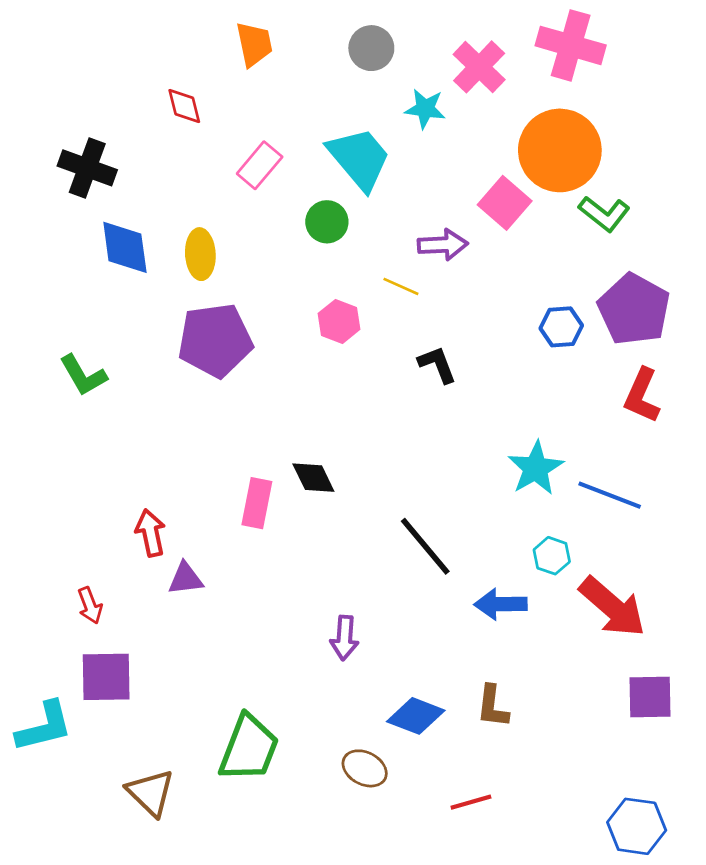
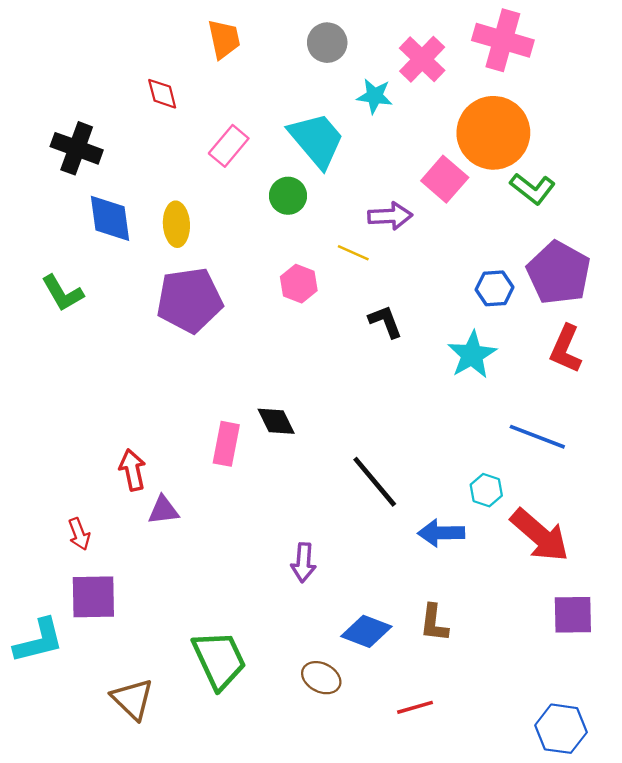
green L-shape: (83, 375) -> (62, 293), moved
cyan star: (536, 468) -> (472, 355), moved
green trapezoid: (249, 748) -> (219, 660), turned -46

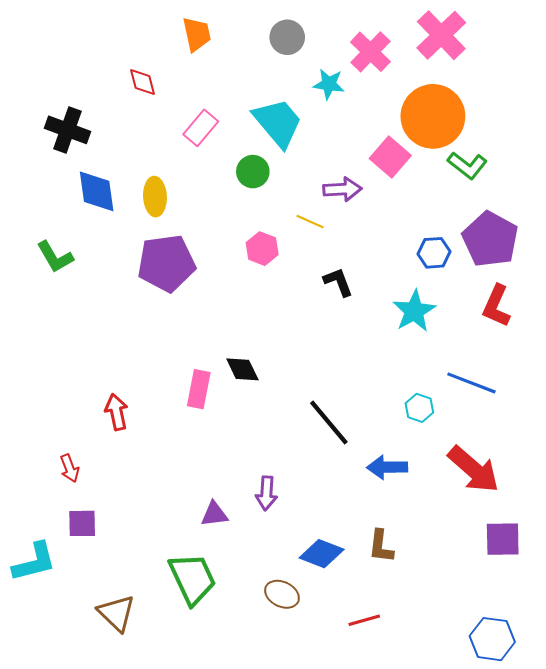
pink cross: (503, 40) -> (441, 35), turned 30
cyan hexagon: (486, 490) -> (419, 408), moved
purple triangle: (163, 510) -> (214, 514), moved
purple square: (93, 597) -> (82, 523), size x0.7

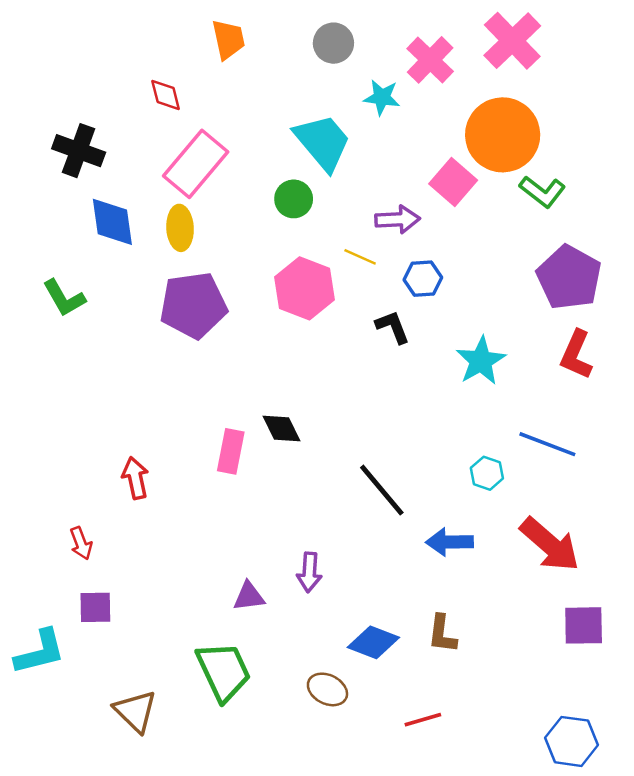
pink rectangle: (201, 128) -> (196, 164), moved, size x1.6
pink hexagon: (262, 249) -> (304, 288), size x1.6
blue hexagon: (434, 253) -> (423, 279), moved

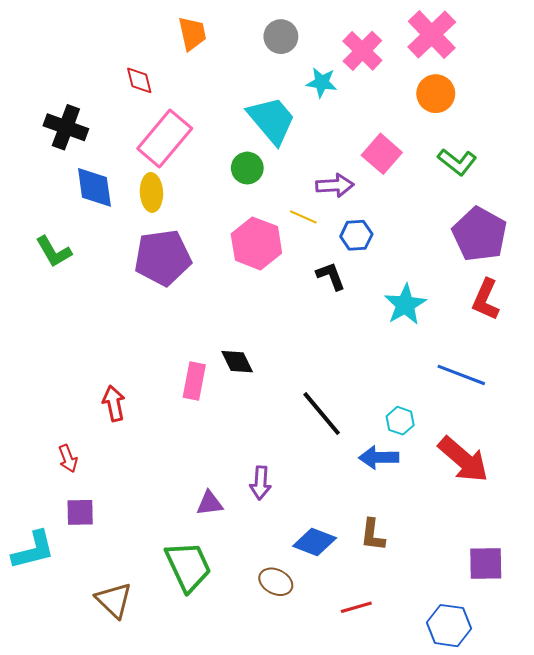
orange circle: (503, 135) -> (436, 94), moved, size x0.6
cyan hexagon: (487, 473) -> (400, 421), moved
purple square: (584, 625) -> (486, 563), moved
blue hexagon: (571, 741) -> (449, 626), moved

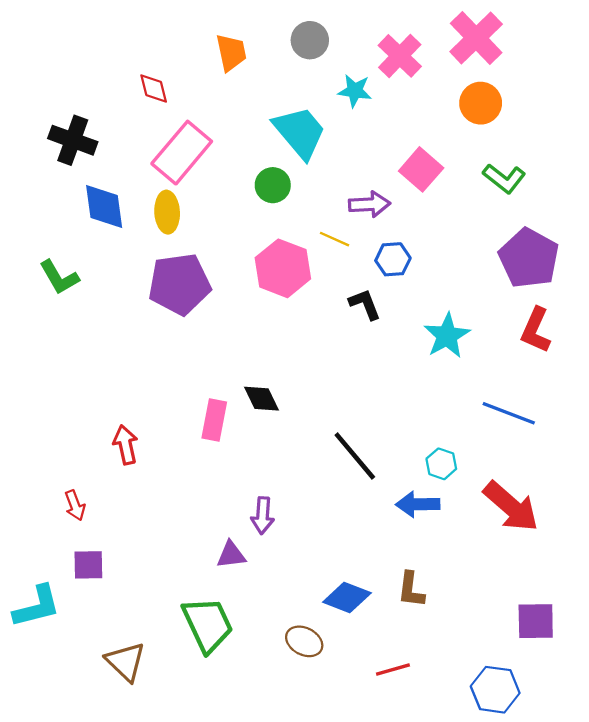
orange trapezoid: (192, 34) -> (231, 53), moved
purple arrow: (261, 483) -> (263, 516), moved

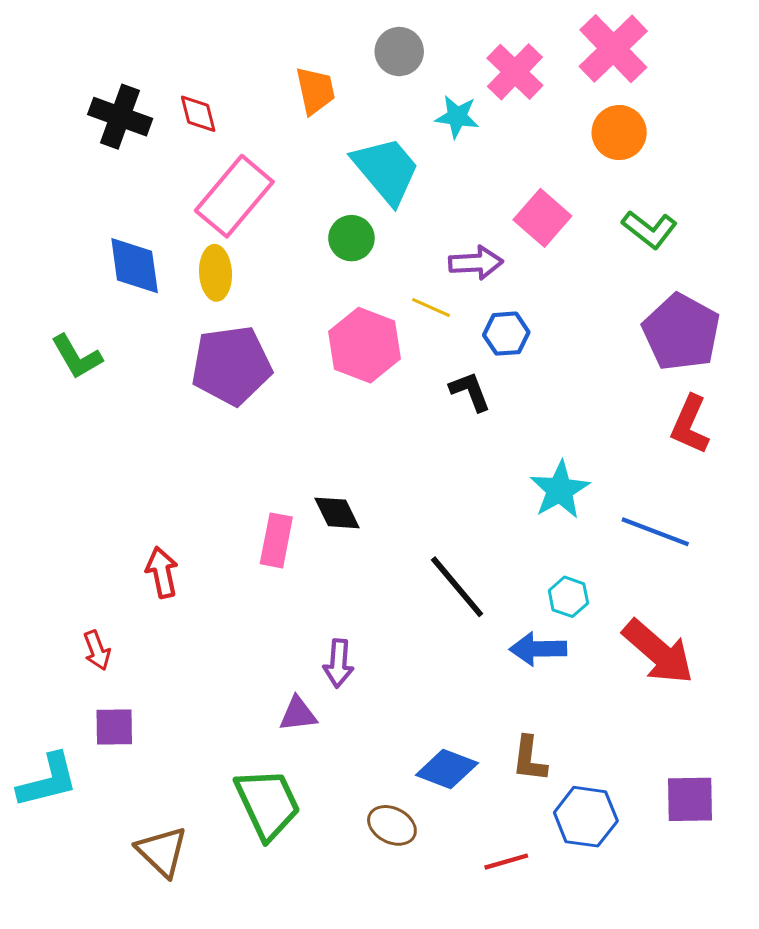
orange trapezoid: (231, 53) -> (315, 91), moved
black cross: (73, 140) -> (120, 117), moved
cyan star: (447, 336) -> (560, 490), moved
blue hexagon: (495, 690) -> (586, 817), moved

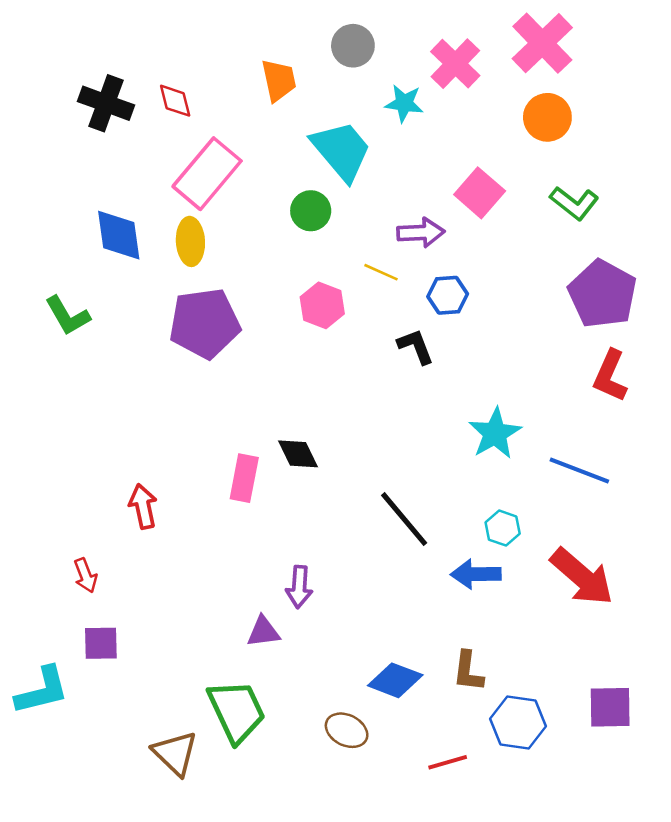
pink hexagon: (364, 345) -> (322, 305), size x0.7
brown triangle: (162, 851) -> (175, 753), moved

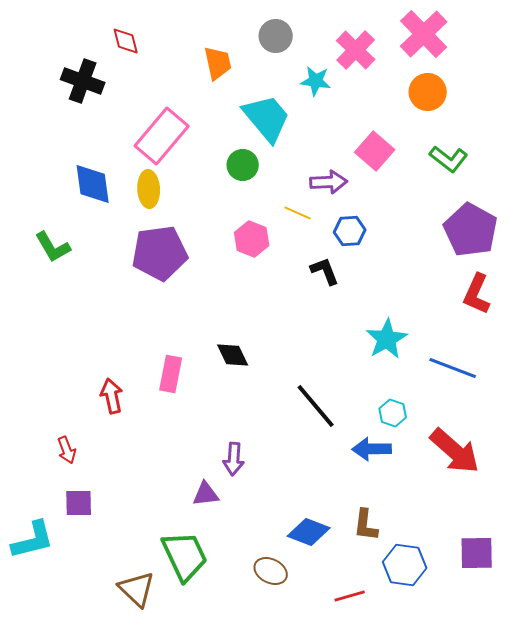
red diamond: (175, 101) -> (126, 41), moved
pink rectangle: (244, 478) -> (171, 374), moved

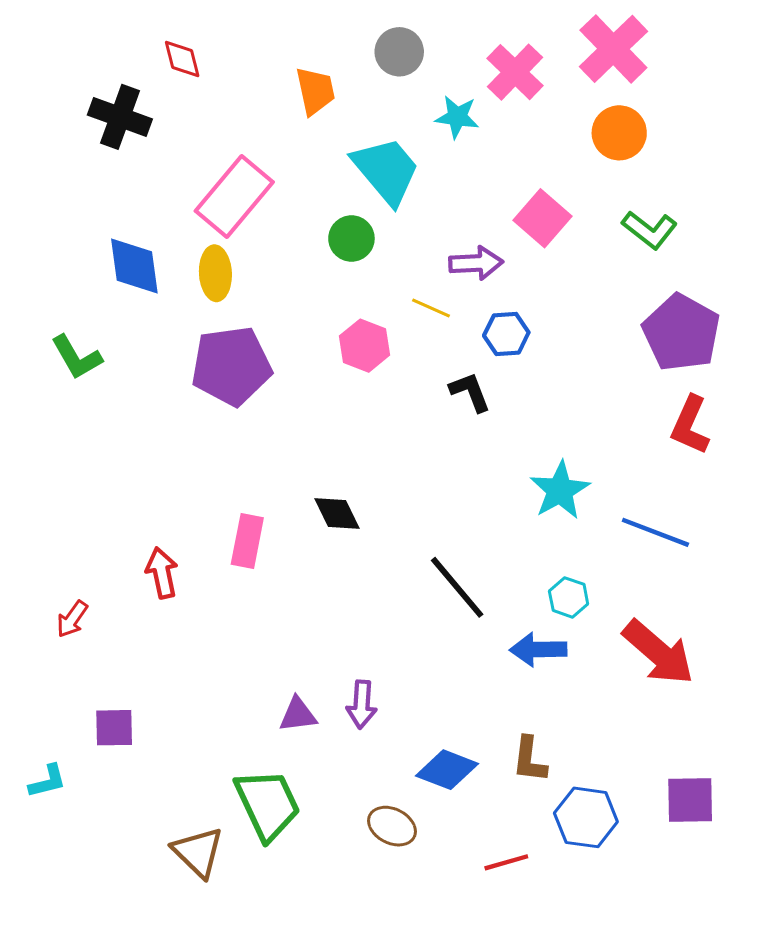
red arrow: (67, 450) -> (72, 619), moved, turned 56
purple arrow: (234, 459) -> (362, 705), moved
cyan L-shape: (33, 540) -> (48, 781), size x0.6

